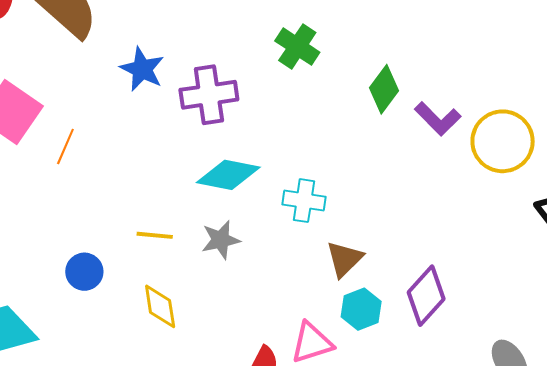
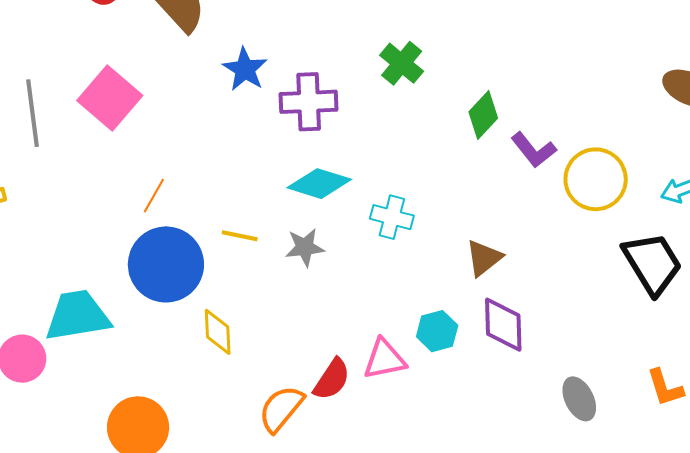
orange line: (65, 146) -> (154, 196), moved
brown triangle: (344, 259) -> (484, 258), moved
blue circle: (84, 272) -> (166, 264), size x2.0
purple diamond: (426, 296) -> (503, 325), turned -50
yellow diamond: (160, 306) -> (218, 332), moved

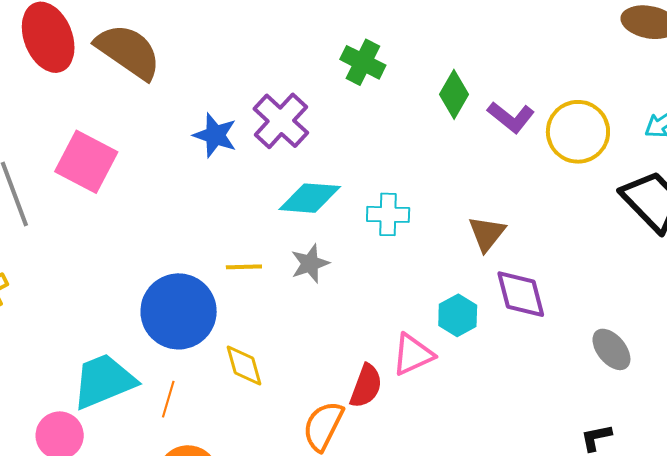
blue star: (245, 69) -> (215, 135), moved
purple cross: (309, 102) -> (281, 121), turned -32
orange line: (154, 196) -> (168, 399), moved

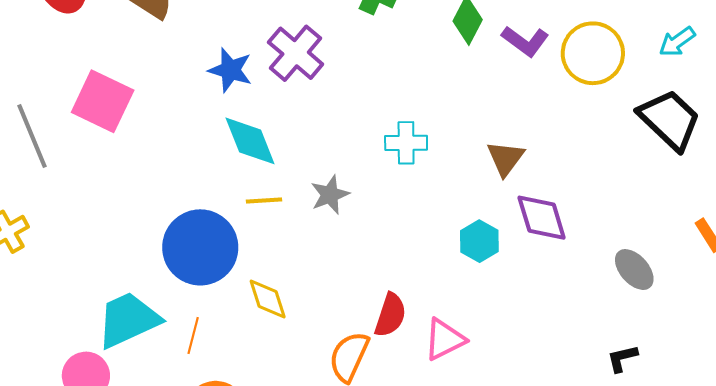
cyan diamond: (310, 198) -> (250, 141), moved, turned 66
pink triangle: (413, 355) -> (445, 339), moved

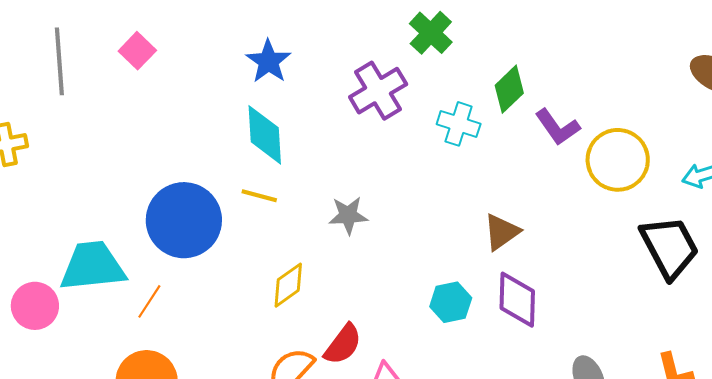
purple cross: (296, 53) -> (378, 91), moved
pink square: (103, 101) -> (137, 51), size x0.6
cyan cross: (406, 143) -> (459, 124), moved
gray star: (330, 195) -> (348, 215), moved
yellow diamond: (268, 299) -> (288, 285), moved, turned 54

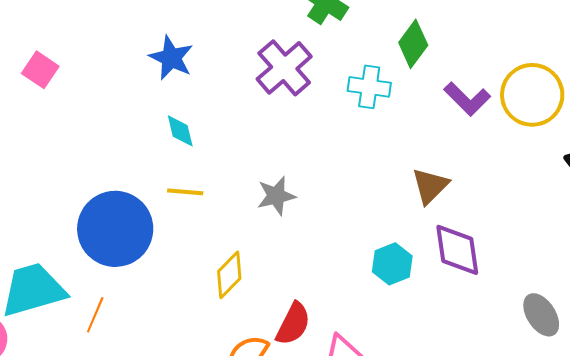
purple L-shape: (557, 127) -> (467, 99), moved
cyan diamond: (265, 135) -> (180, 131), size x0.6

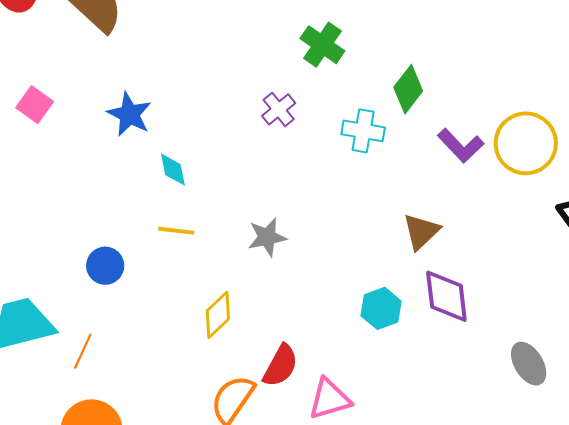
blue star: (171, 58) -> (129, 114), moved
purple cross: (284, 68) -> (279, 109), size x0.6
blue circle: (115, 229) -> (105, 266), size x0.5

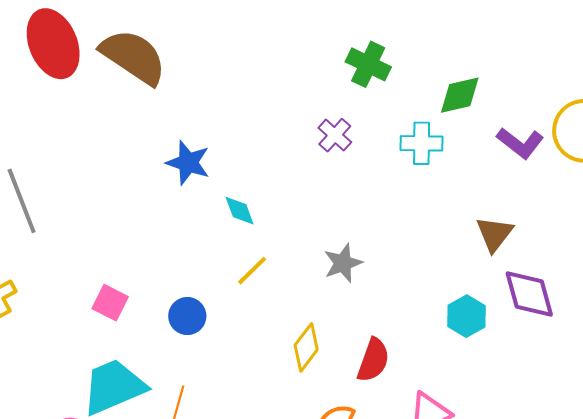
green diamond: (408, 89) -> (460, 95), turned 48
pink square: (35, 105) -> (110, 303), moved
yellow line: (176, 231) -> (252, 271), turned -42
red semicircle: (280, 366) -> (373, 360), moved

